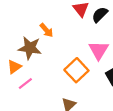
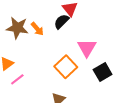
black semicircle: (100, 15) -> (62, 22), moved
brown star: (30, 48) -> (17, 28), moved

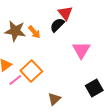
orange square: (66, 67) -> (31, 71), moved
black square: (103, 72) -> (94, 88), moved

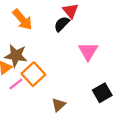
brown star: (15, 31) -> (16, 56), moved
orange arrow: (34, 32) -> (22, 20), moved, size x1.5

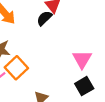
pink triangle: (88, 51) -> (82, 59), moved

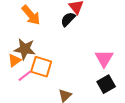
orange square: (16, 68) -> (41, 67), turned -30

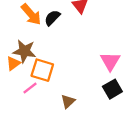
black semicircle: (68, 19) -> (52, 18), moved
pink line: (25, 76) -> (30, 88), moved

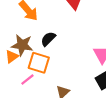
black semicircle: (52, 18) -> (48, 39), moved

